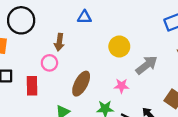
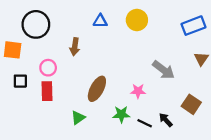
yellow circle: (119, 47) -> (137, 20), moved
pink circle: (49, 63) -> (48, 68), moved
gray arrow: (147, 65) -> (164, 70), turned 75

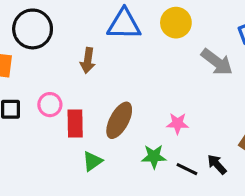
blue triangle: (100, 21) -> (124, 24), size x1.6
pink circle: (48, 68) -> (50, 105), moved
gray arrow: (164, 70) -> (217, 62), moved
red rectangle: (47, 91) -> (75, 123), moved

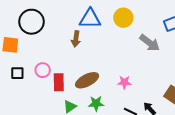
brown arrow: (88, 60) -> (76, 39), moved
brown ellipse: (119, 120) -> (87, 80), turned 35
green star: (154, 157) -> (96, 103), moved

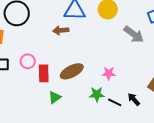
brown arrow: (76, 39) -> (61, 30), turned 77
green star: (96, 103) -> (97, 94), moved

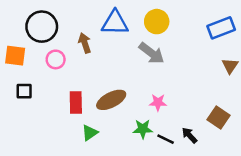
brown arrow: (61, 30) -> (85, 43), moved, turned 77
gray arrow: (134, 34) -> (152, 53), moved
pink circle: (28, 61) -> (56, 59), moved

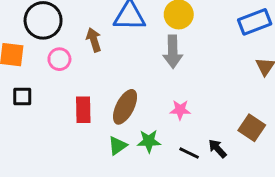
gray arrow: (152, 53) -> (173, 52), turned 52
brown ellipse: (111, 100) -> (125, 107), turned -36
green star: (143, 129) -> (149, 141), moved
green triangle: (90, 133) -> (118, 146), moved

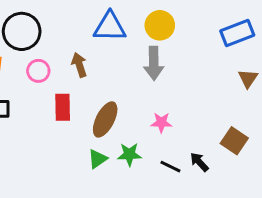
brown arrow: (94, 40) -> (79, 65), moved
red rectangle: (83, 110) -> (63, 107), moved

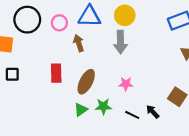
brown arrow: (79, 65) -> (79, 43), moved
pink circle: (38, 71) -> (59, 23), moved

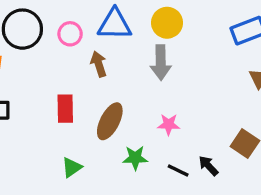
green triangle: (81, 110) -> (72, 167), moved

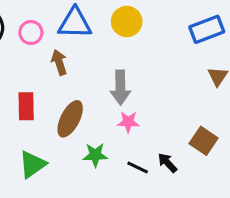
gray arrow: (161, 62) -> (120, 87), moved
green triangle: (72, 167) -> (32, 164), size x1.4

